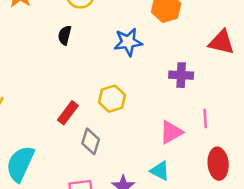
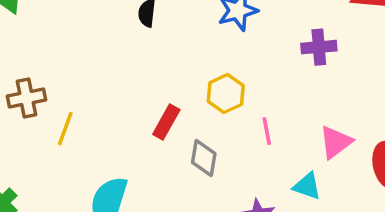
pink line: (205, 119) -> (267, 131), moved
pink triangle: (171, 132) -> (336, 142), moved

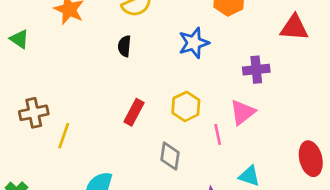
red rectangle: (166, 122) -> (134, 112), moved
pink triangle: (336, 142) -> (243, 112), moved

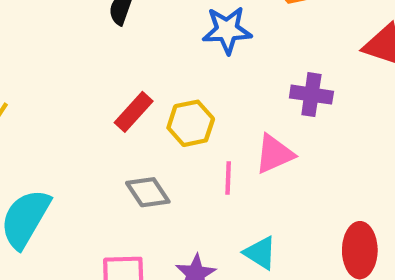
red rectangle: (134, 112) -> (134, 112), moved
gray diamond: (170, 156) -> (148, 192), turned -56

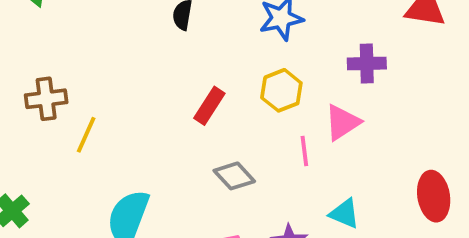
yellow hexagon: (191, 123) -> (281, 90), moved

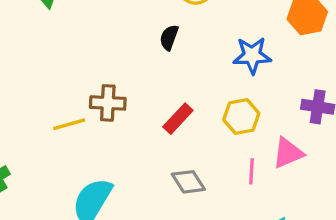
brown cross: (46, 99) -> (108, 103), moved
yellow line: (86, 135) -> (69, 124), turned 40

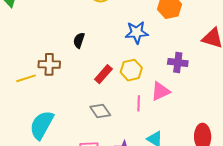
black semicircle: (169, 37) -> (79, 40), moved
red rectangle: (178, 119) -> (103, 74), moved

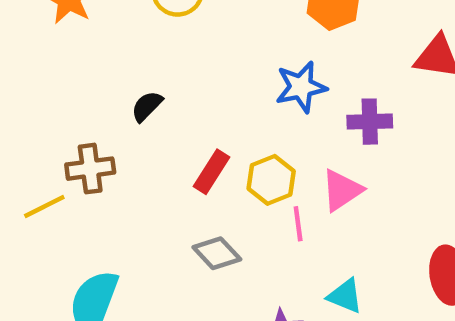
blue star: (137, 32) -> (301, 87), moved
black semicircle: (79, 40) -> (147, 106), turned 35
yellow hexagon: (131, 70) -> (271, 180), moved

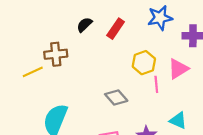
red rectangle: (211, 172) -> (116, 29), moved

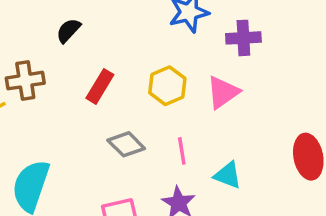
red rectangle: (116, 29) -> (100, 86), moved
pink line: (156, 84) -> (182, 151), moved

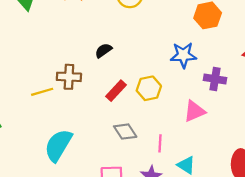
yellow hexagon: (167, 86) -> (149, 88), moved

